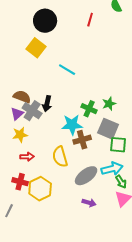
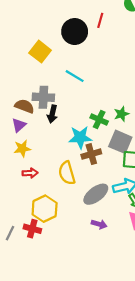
black circle: (45, 21) -> (75, 32), moved
gray cross: (32, 111) -> (43, 97), moved, turned -30
red cross: (20, 182) -> (32, 229), moved

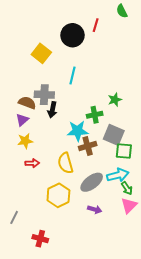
cyan line: (75, 76) -> (72, 76), turned 72
green star: (121, 114) -> (115, 100), moved
green cross: (99, 120) -> (95, 115), turned -35
yellow hexagon: (45, 209) -> (58, 195), moved
red cross: (32, 229) -> (40, 239), moved

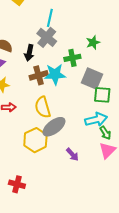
gray cross: (44, 95) -> (47, 37), moved, turned 36
brown cross: (88, 146) -> (39, 75), moved
gray ellipse: (92, 182) -> (54, 127), moved
purple arrow: (95, 209) -> (72, 154), turned 32

